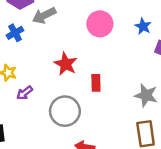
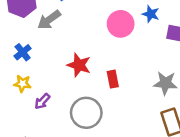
pink circle: (100, 24) -> (121, 24), moved
blue cross: (15, 33) -> (23, 52), moved

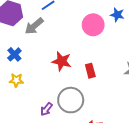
purple arrow: (42, 101) -> (46, 109), moved

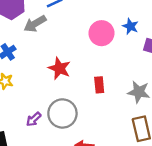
red rectangle: (90, 71) -> (99, 85), moved

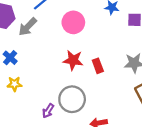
pink circle: (101, 33) -> (73, 22), moved
red star: (59, 68) -> (73, 60), moved

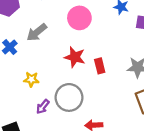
gray arrow: (28, 27) -> (37, 32), moved
yellow star: (14, 84) -> (31, 79), moved

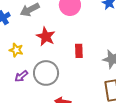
red star: (75, 57) -> (46, 37), moved

